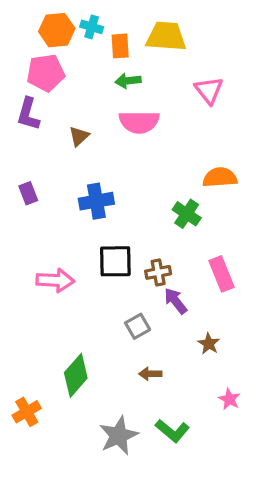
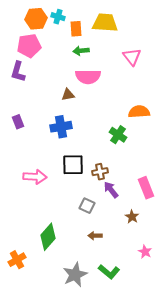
brown triangle: (79, 136) -> (68, 95), moved, turned 32
pink rectangle: (221, 274) -> (146, 188), moved
gray square: (138, 326) -> (87, 206), turned -35

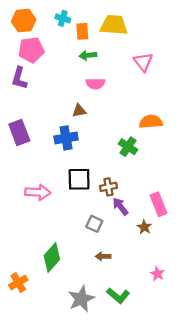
orange hexagon: (36, 19) -> (24, 21), moved
pink semicircle: (88, 77) -> (95, 84), size x0.7
brown triangle: (68, 95) -> (79, 111), moved
purple rectangle: (18, 122) -> (19, 133), size x1.6
brown star: (132, 217) -> (144, 227), moved

